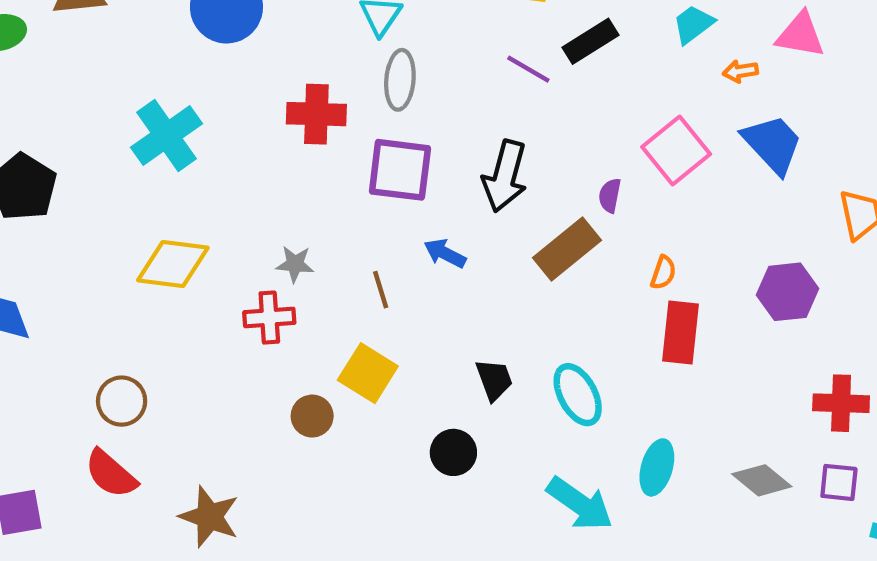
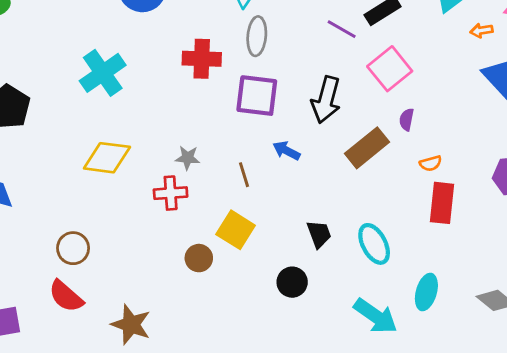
pink square: (676, 150) -> (390, 69), moved
purple semicircle: (610, 195) -> (407, 120), moved
orange semicircle: (663, 273) -> (431, 163), turned 55

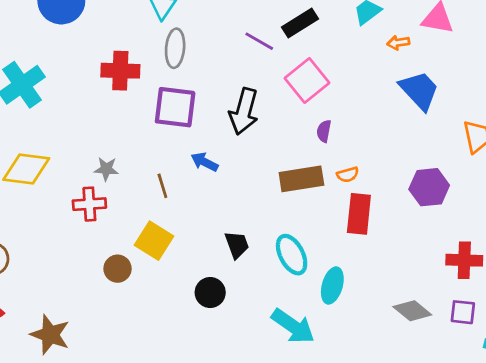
brown rectangle: (367, 148) -> (301, 179), moved, turned 30
cyan ellipse: (426, 292) -> (332, 285), moved

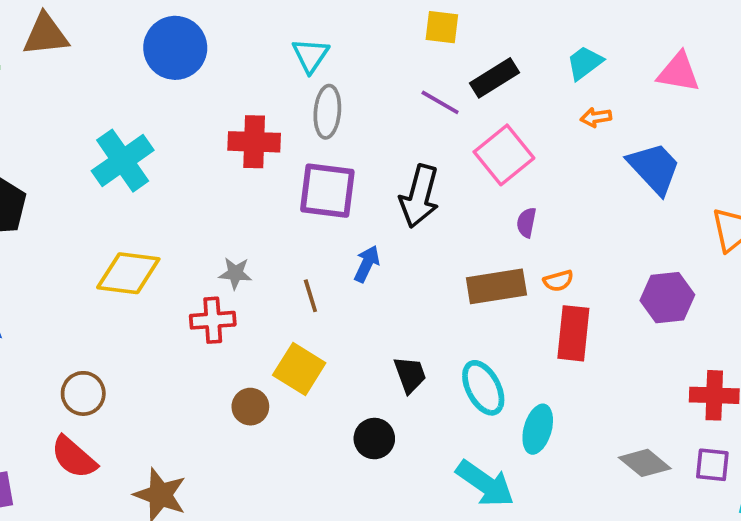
orange arrow: (398, 43) -> (596, 117), moved
blue arrow: (205, 162) -> (367, 264), turned 88

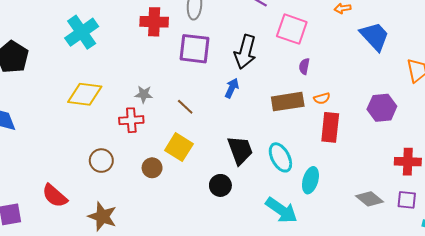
pink square: (504, 155) -> (292, 29), turned -32
blue arrow: (367, 264) -> (232, 88), moved
brown line: (310, 296) -> (185, 107), turned -30
black trapezoid: (410, 375) -> (240, 150), size x1.4
brown circle: (83, 393) -> (101, 161), moved

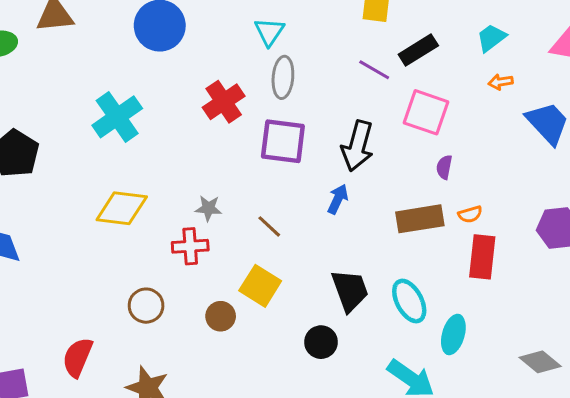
red cross: (154, 22) -> (224, 102), turned -36
red semicircle: (55, 196) -> (78, 357), turned 72

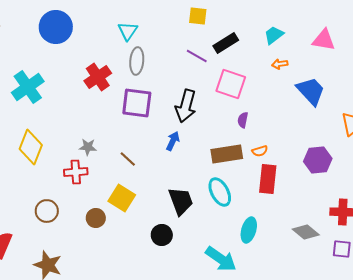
yellow diamond: (122, 208) -> (31, 147), turned -76
cyan ellipse: (409, 301) -> (220, 192), moved
gray diamond: (540, 362) -> (306, 232), moved

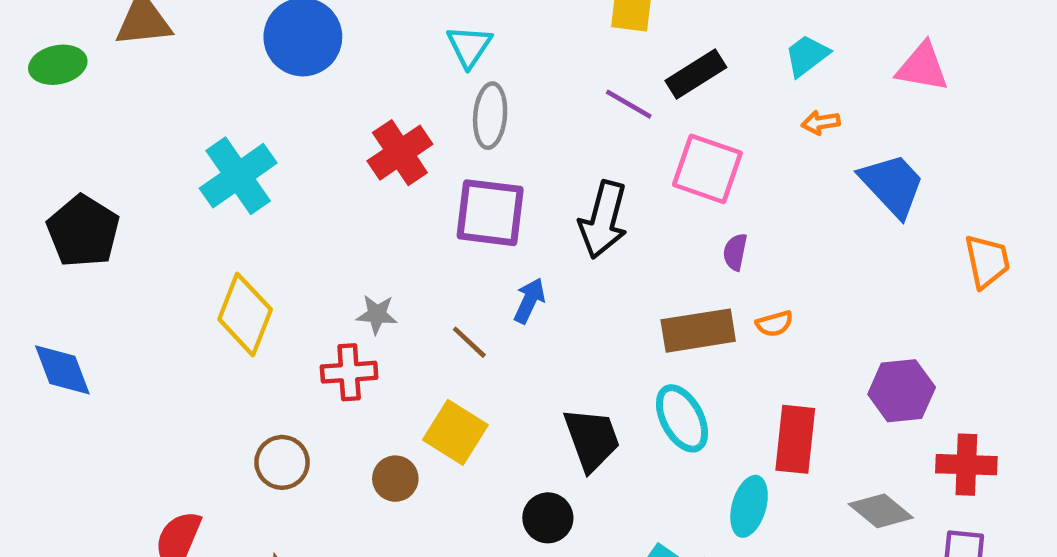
blue arrow: (173, 141) -> (529, 301), moved
purple hexagon: (318, 160) -> (902, 391), moved
red rectangle: (268, 179) -> (795, 439), moved

